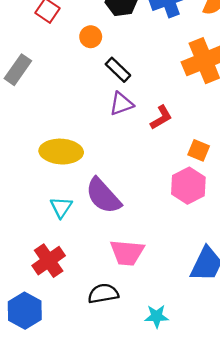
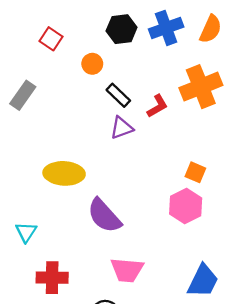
red L-shape: (161, 117) -> (157, 106), moved
cyan triangle: (61, 207) -> (26, 232), moved
red cross: (49, 261) -> (52, 278), turned 36

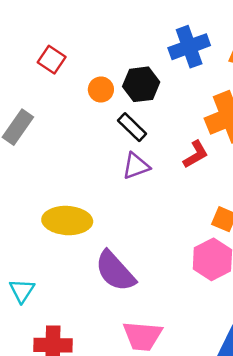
black hexagon: (122, 29) -> (141, 84), moved
red L-shape: (157, 106) -> (196, 154), moved

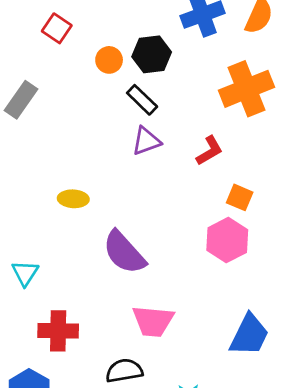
red L-shape: (196, 154) -> (209, 151), moved
yellow ellipse: (67, 221) -> (73, 199), size x0.6

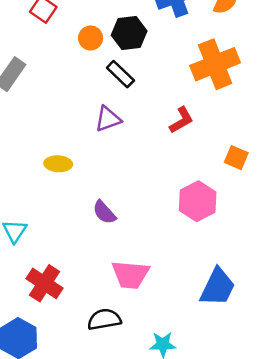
purple triangle: (146, 141) -> (108, 119), moved
orange square: (240, 197) -> (236, 158), moved
purple semicircle: (124, 252) -> (104, 212), size x0.6
red cross: (58, 331) -> (44, 283), turned 32

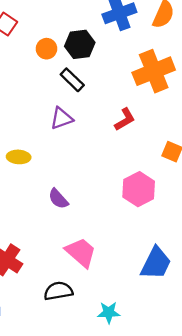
pink trapezoid: (130, 275) -> (81, 252), turned -144

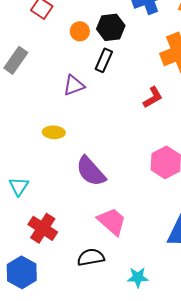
black rectangle: (72, 80) -> (104, 60), turned 70
purple triangle: (62, 118) -> (74, 85), moved
purple semicircle: (58, 199) -> (91, 171), size x1.6

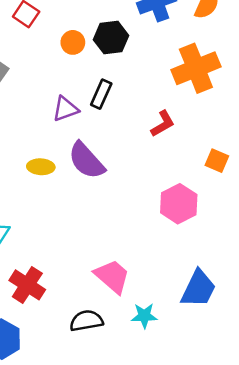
black rectangle: (104, 60) -> (101, 94), moved
purple semicircle: (91, 171) -> (86, 161), moved
cyan star: (138, 277) -> (144, 316), moved

